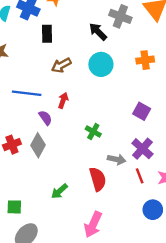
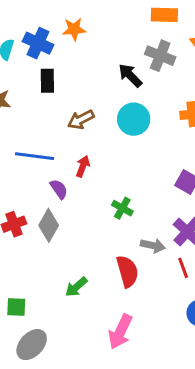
black rectangle: (47, 34) -> (47, 81), moved

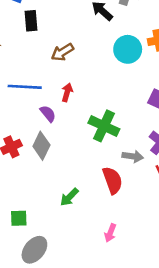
cyan circle: (134, 119) -> (128, 49), moved
green cross: (122, 208) -> (104, 126), size x1.6
pink arrow: (120, 332) -> (110, 233), size x0.6

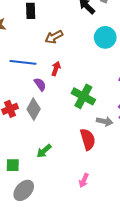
green arrow: (69, 197) -> (44, 151), moved

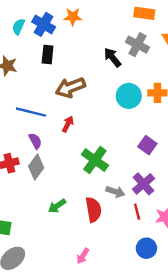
brown arrow: (54, 37) -> (70, 88), size x1.4
purple semicircle: (40, 84) -> (35, 141), moved
green arrow: (44, 151) -> (57, 206), moved

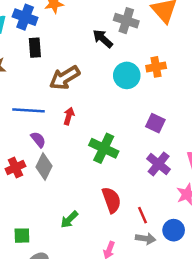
gray arrow: (115, 192) -> (146, 239), moved
green arrow: (57, 206) -> (69, 219), moved
red line: (137, 212) -> (143, 215), moved

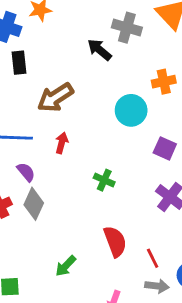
cyan circle: (127, 75) -> (131, 110), moved
green cross: (104, 148) -> (104, 180), size x0.6

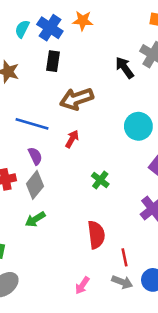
green arrow: (66, 266) -> (35, 219), moved

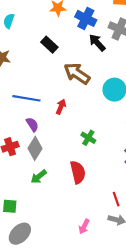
blue cross: (50, 28) -> (86, 18), moved
black rectangle: (53, 61) -> (49, 45), moved, turned -49
brown arrow: (77, 99) -> (77, 74), moved, turned 60
red semicircle: (96, 235) -> (78, 172), moved

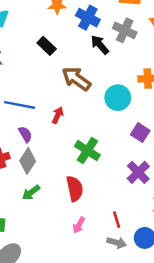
green cross: (88, 138) -> (87, 151), size x1.5
pink arrow: (84, 227) -> (79, 225), moved

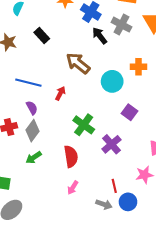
black rectangle: (47, 46) -> (42, 36), moved
purple cross: (138, 172) -> (112, 144), moved
red line: (117, 220) -> (114, 186), moved

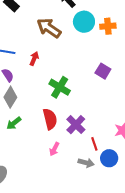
cyan circle: (112, 81) -> (84, 22), moved
purple cross: (112, 144) -> (76, 125), moved

